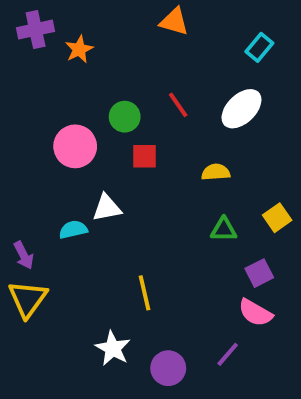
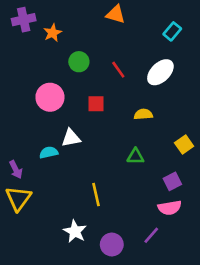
green circle: (125, 117) -> (79, 62), moved
green triangle: (224, 230) -> (135, 156), moved
pink semicircle: (255, 313) -> (170, 208), turned -40

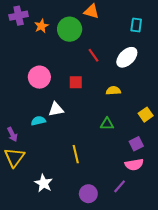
cyan rectangle: (172, 31) -> (136, 25), turned -32
green circle: (79, 62) -> (70, 29), moved, size x1.5
white star: (75, 231) -> (44, 183), moved

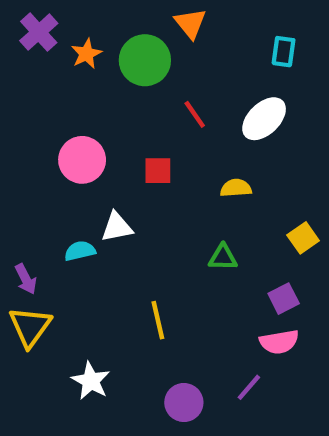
orange triangle: (91, 11) -> (190, 23), turned 35
purple cross: (19, 16) -> (39, 32), turned -30

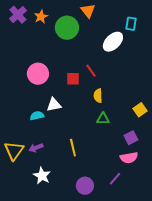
orange star: (86, 54) -> (41, 17), moved
red line: (195, 114) -> (91, 71), moved
white ellipse: (264, 119) -> (113, 42), moved
yellow semicircle: (236, 188) -> (98, 96), moved, turned -88
purple arrow: (26, 279) -> (36, 148), moved, turned 96

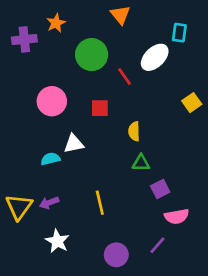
purple cross: (18, 15) -> (24, 39), moved, turned 36
green circle: (67, 28) -> (92, 55), moved
red line: (91, 71) -> (125, 77), moved
yellow square: (140, 110) -> (192, 103), moved
purple square: (131, 138) -> (160, 189), moved

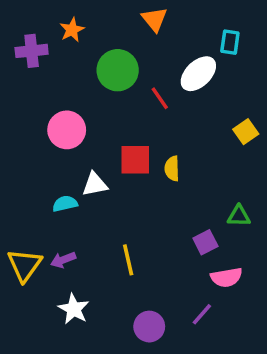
red square: (100, 108) -> (135, 160), moved, size x1.4
green triangle: (141, 163) -> (239, 216), moved

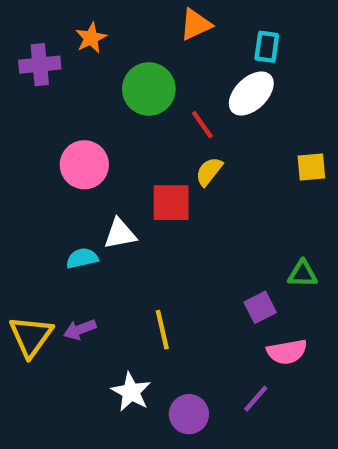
orange triangle: (154, 19) -> (196, 24), turned 44
cyan rectangle: (230, 42) -> (267, 47), moved
yellow square: (246, 132) -> (311, 167), turned 30
yellow semicircle: (172, 169) -> (209, 171), moved, turned 40
white star: (74, 309) -> (131, 392), moved

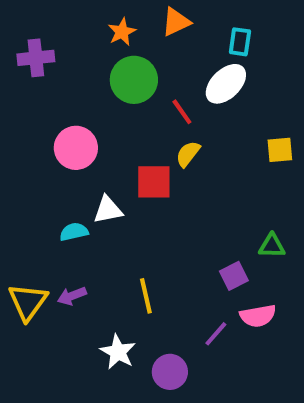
orange star: (91, 38) -> (122, 32), moved
purple line: (256, 399) -> (216, 334), moved

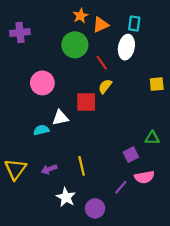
orange triangle: (176, 22) -> (101, 25), moved
orange star: (122, 32) -> (80, 16), moved
white ellipse: (226, 84) -> (126, 47), turned -35
purple arrow: (72, 296) -> (49, 169), moved

